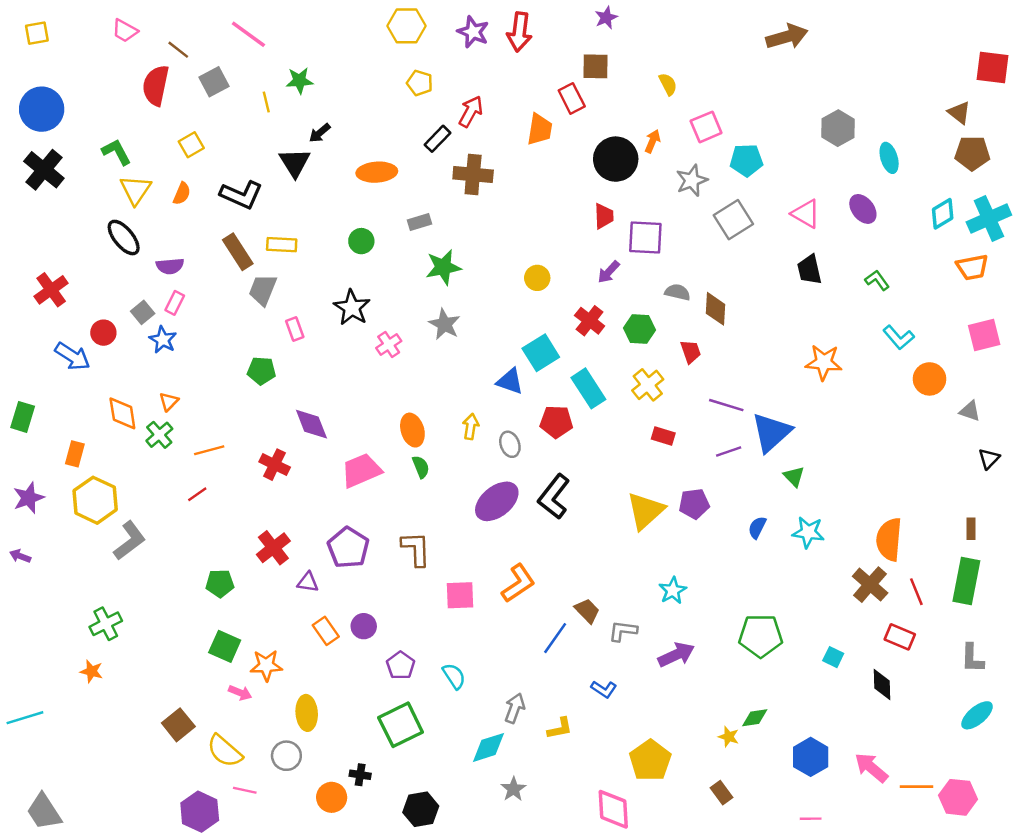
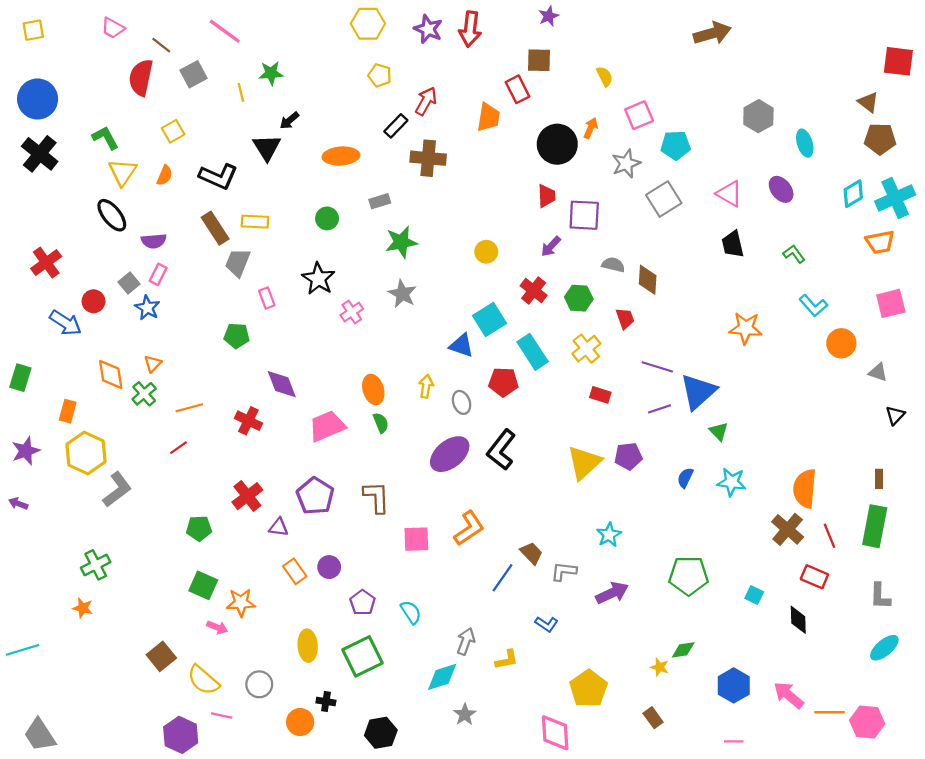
yellow ellipse: (307, 713) -> (308, 646), moved

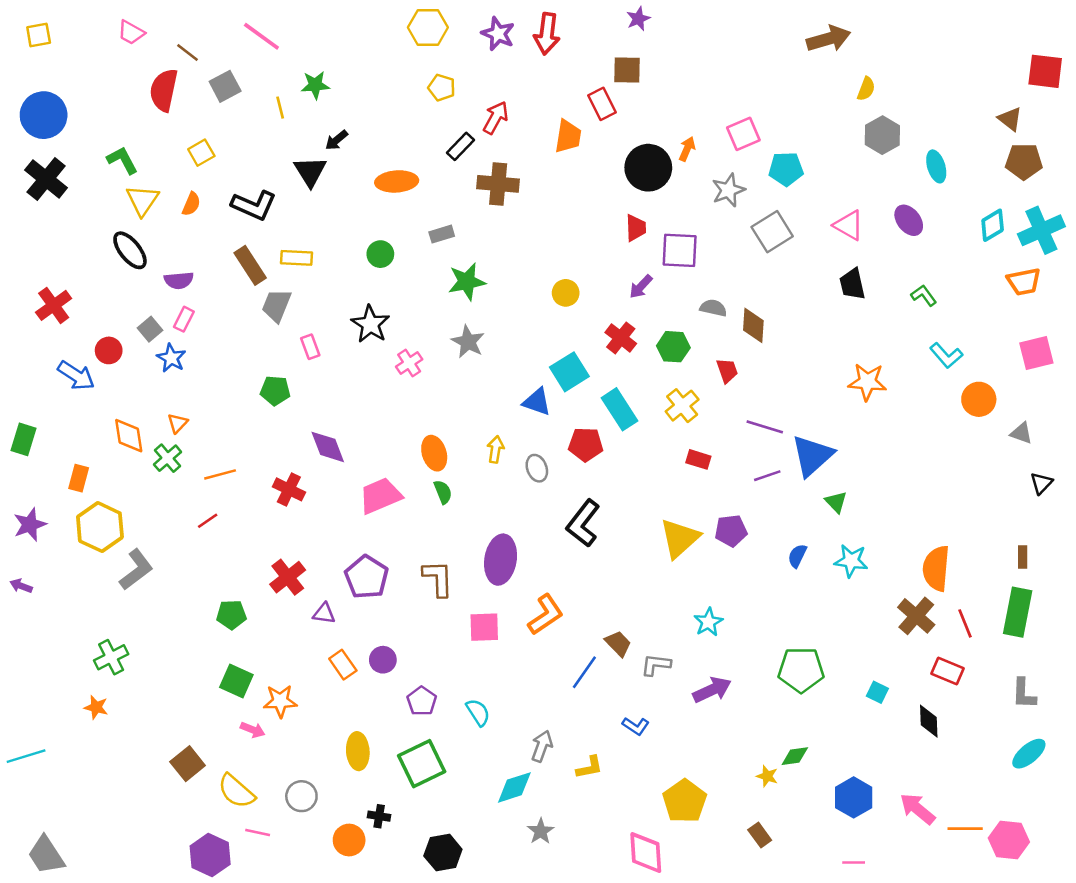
yellow semicircle: (605, 76) -> (866, 89), moved, turned 48
purple ellipse: (450, 454) -> (501, 560), moved, turned -42

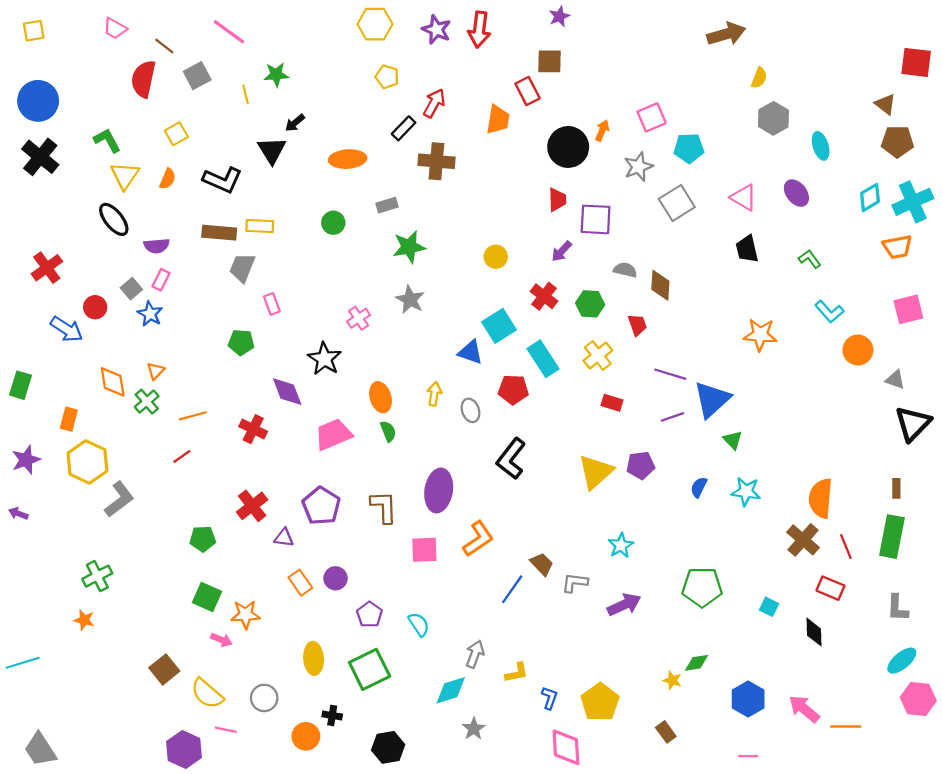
brown rectangle: (250, 265) -> (219, 233), turned -52
black star: (370, 324) -> (325, 359), moved
black triangle: (1041, 483) -> (913, 424), size x1.8
blue L-shape: (636, 726) -> (550, 698), moved, turned -105
pink hexagon: (1009, 840) -> (918, 699), moved

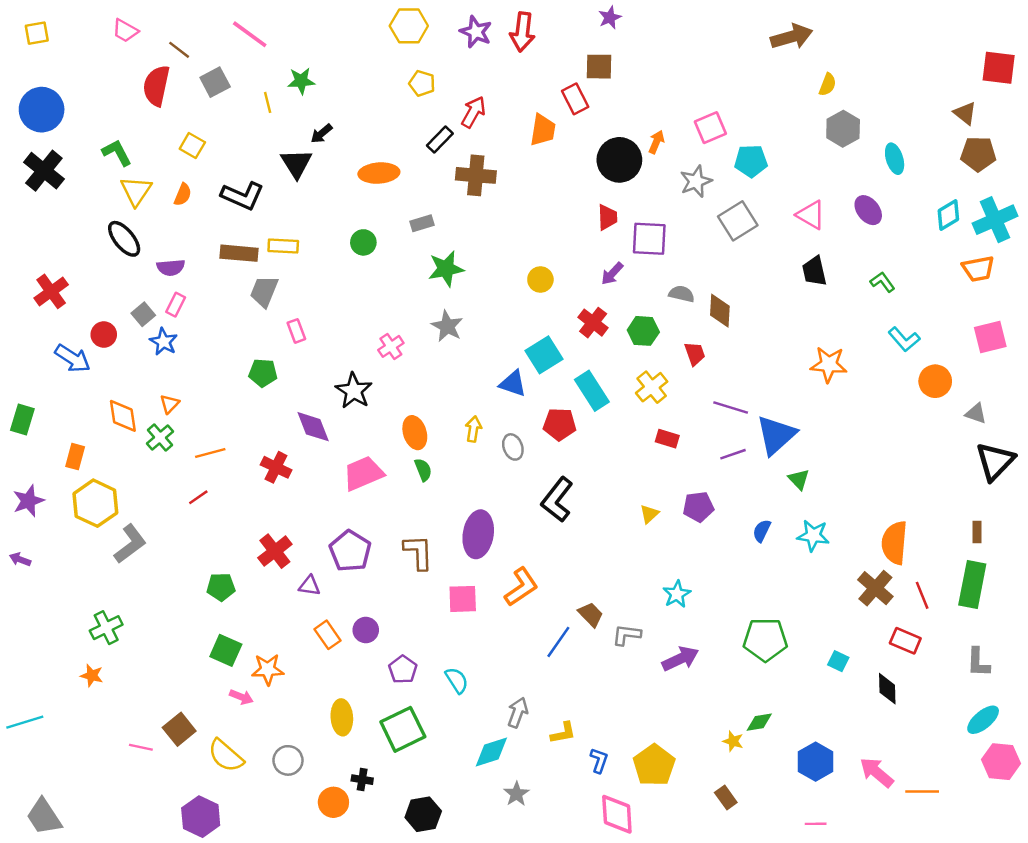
yellow square: (176, 134) -> (192, 146), turned -30
yellow triangle: (596, 472) -> (649, 514), size x0.5
pink line: (226, 730) -> (141, 747), moved

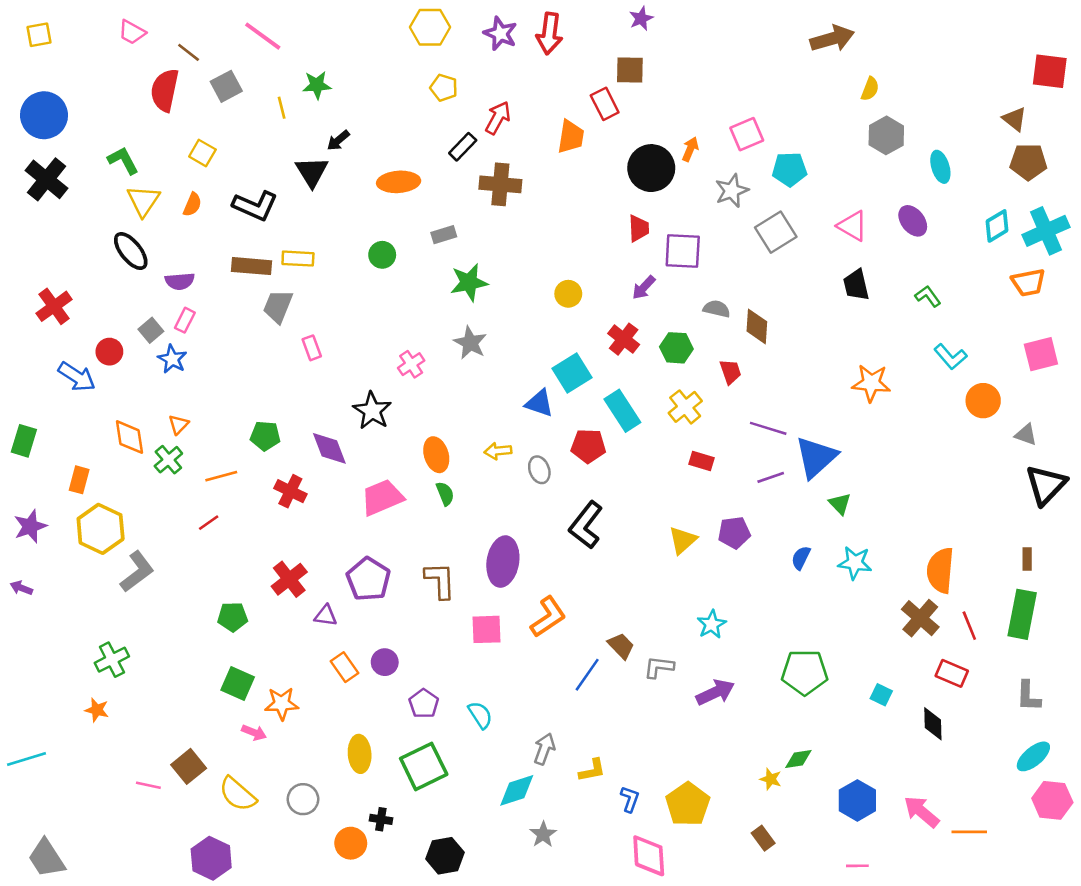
green pentagon: (263, 373) -> (265, 436), moved
yellow arrow: (473, 429) -> (498, 451), turned -105
yellow triangle: (649, 514) -> (683, 540), size x1.4

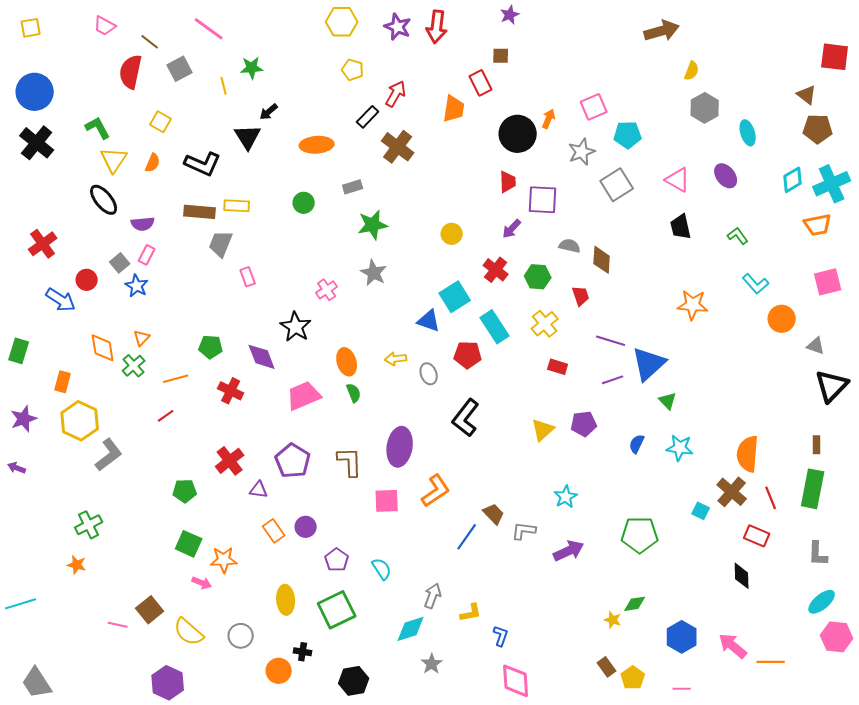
brown square: (630, 70) -> (501, 56), size x0.7
brown cross: (500, 184) -> (398, 147), turned 32
cyan square: (881, 695) -> (701, 511), moved
yellow pentagon: (688, 804) -> (633, 678), moved, size x0.7

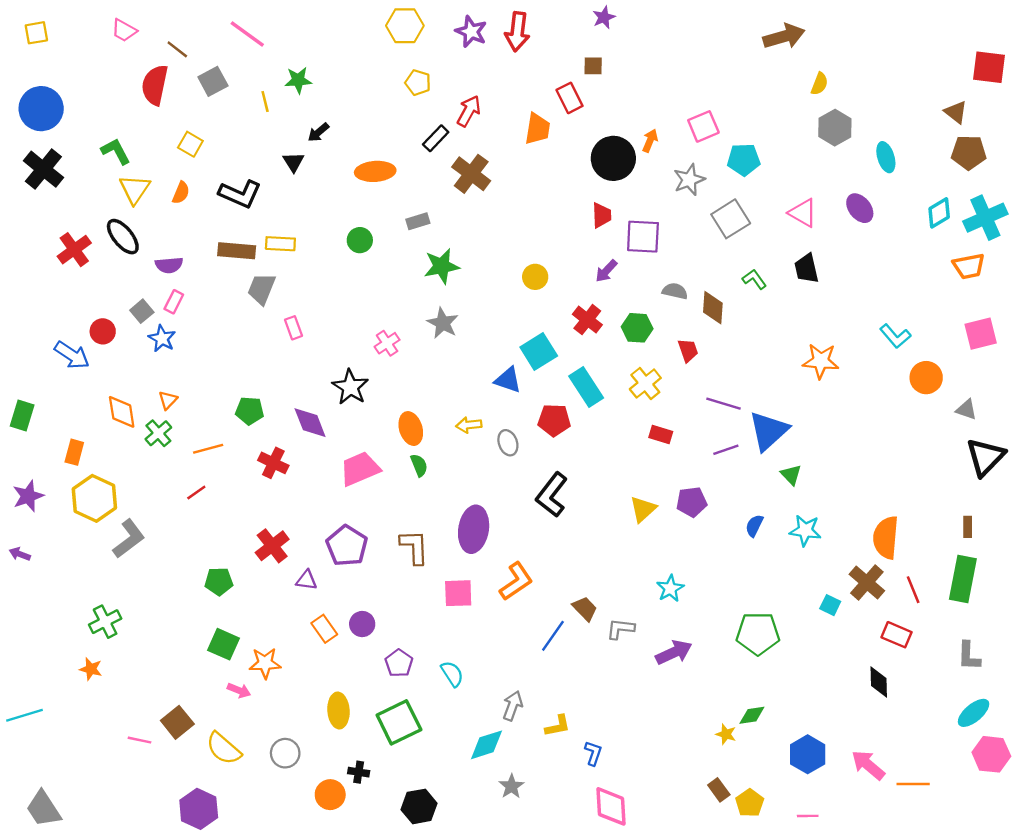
black triangle: (248, 137) -> (293, 162), size x0.7
green L-shape: (738, 236) -> (754, 279), moved
red cross: (43, 244) -> (74, 250), moved

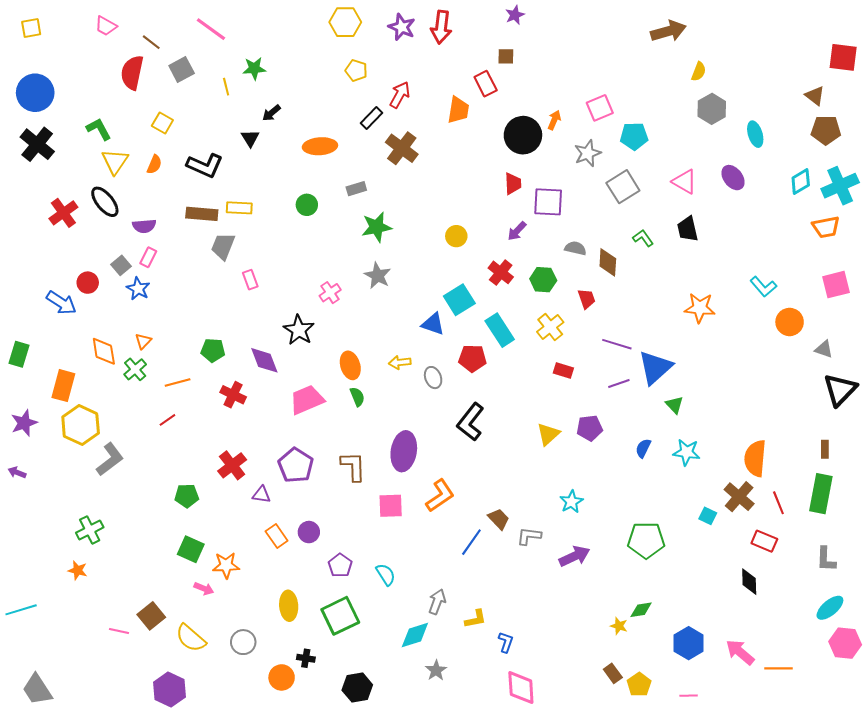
orange rectangle: (74, 452) -> (63, 386), size x1.4

